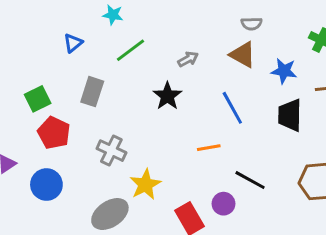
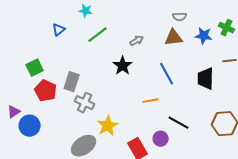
brown triangle: (243, 55) -> (174, 38), turned -36
blue star: (284, 71) -> (204, 36), moved
gray rectangle: (92, 92) -> (72, 82), moved
blue circle: (46, 185) -> (30, 126), moved

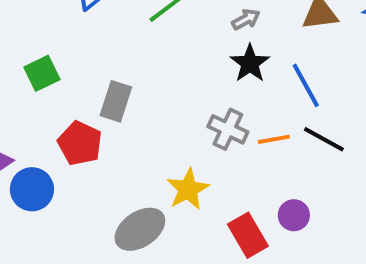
black star: (123, 66) -> (250, 63), moved
red pentagon: (46, 91) -> (80, 143), moved
gray cross: (85, 103) -> (228, 129), moved
black line: (179, 123) -> (324, 139), moved

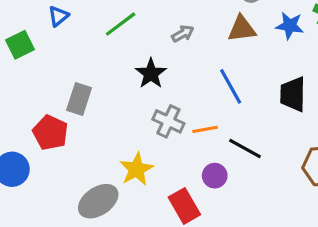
black star: (250, 63) -> (151, 74), moved
green square: (42, 73) -> (20, 45), moved
black line: (324, 139) -> (245, 149), moved
purple circle: (294, 215) -> (215, 176), moved

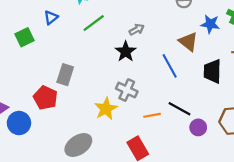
brown triangle: (242, 29) -> (188, 42), moved, turned 45
black star: (151, 74) -> (126, 52), moved
orange line: (205, 129) -> (152, 115), moved
yellow star: (136, 169) -> (106, 109), moved
purple circle: (215, 176) -> (198, 127), moved

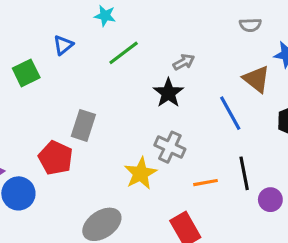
black line: (180, 109) -> (244, 173), turned 50

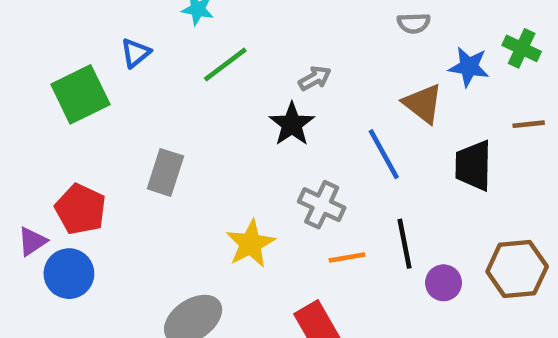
green square: (26, 73) -> (80, 94), size x1.4
gray cross: (170, 147) -> (322, 205), moved
red pentagon: (56, 158) -> (80, 209), moved

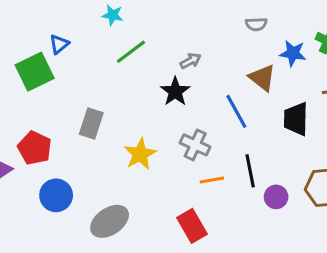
blue triangle: (136, 53) -> (59, 44), moved
yellow star: (250, 244) -> (140, 154), moved
blue circle: (69, 274) -> (56, 195), moved

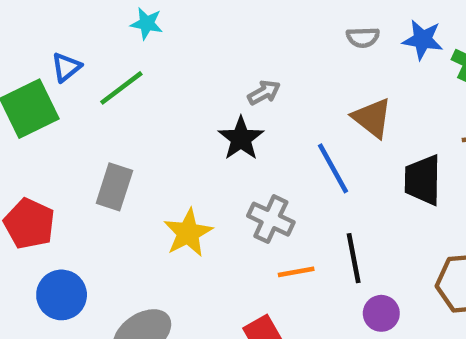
green line: (131, 52) -> (121, 88), moved
blue star: (293, 53) -> (423, 40), moved
purple circle: (276, 197) -> (381, 313), moved

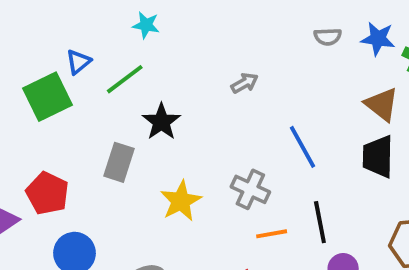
brown triangle: (372, 118) -> (382, 104), moved
black star: (241, 139) -> (161, 122), moved

